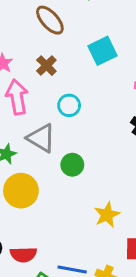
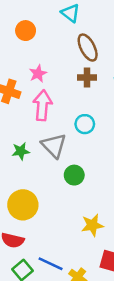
brown cross: (46, 66) -> (87, 77), moved, turned 30
yellow circle: (21, 191) -> (23, 205), moved

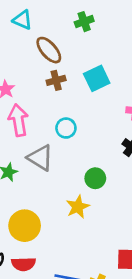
green circle: (74, 175) -> (95, 178), moved
yellow star: (92, 225) -> (78, 207), moved

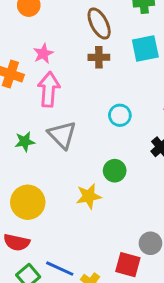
cyan square: (97, 78) -> (145, 48), moved
cyan circle: (66, 128) -> (120, 115), moved

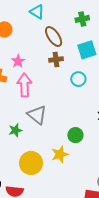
cyan circle: (120, 115) -> (78, 79), moved
green star: (25, 142) -> (15, 130), moved
yellow circle: (28, 202) -> (31, 163), moved

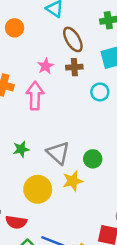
pink star: (18, 61) -> (46, 66), moved
gray triangle: (37, 115) -> (58, 153), moved

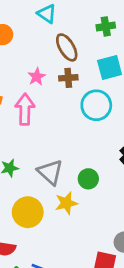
cyan circle: (100, 92) -> (96, 105), size x1.5

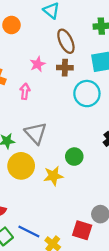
pink arrow: (25, 109) -> (25, 91), size x0.6
gray triangle: (50, 172) -> (36, 133), moved
yellow circle: (28, 212) -> (21, 166), moved

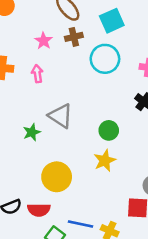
yellow circle: (21, 166) -> (57, 177), moved
yellow star: (53, 176) -> (105, 161), moved

